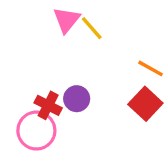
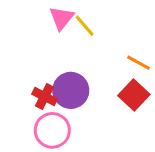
purple circle: (77, 99) -> (71, 90), size x1.5
pink circle: (36, 131) -> (52, 130), moved

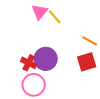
red square: (134, 95) -> (87, 62), turned 30

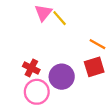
purple circle: (46, 59) -> (62, 77), moved

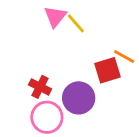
red square: (94, 67) -> (108, 70), moved

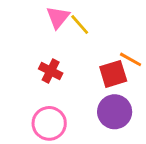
red cross: (40, 87) -> (51, 71), moved
purple circle: (79, 98) -> (115, 112), moved

